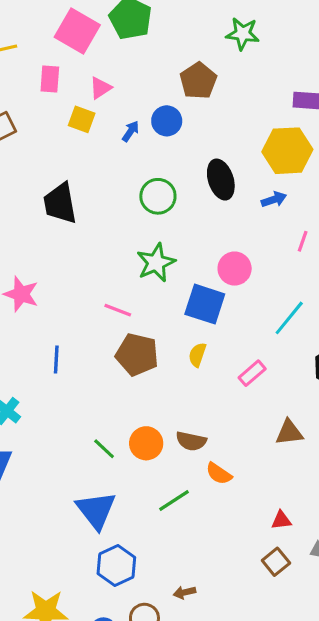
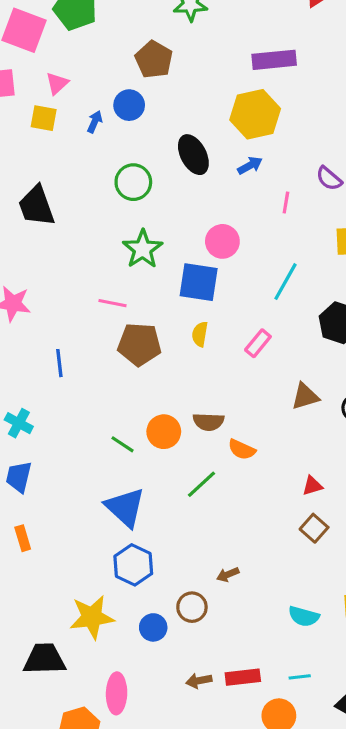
blue hexagon: (116, 565) -> (133, 565), moved

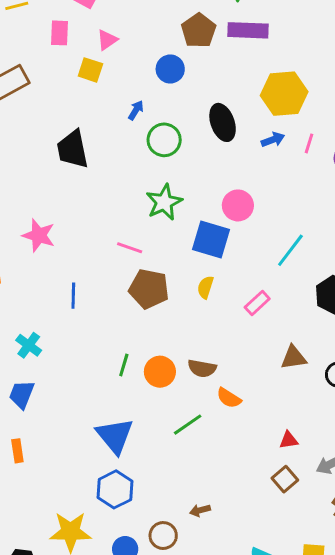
purple rectangle: (274, 60) -> (248, 30), moved
blue arrow: (95, 122) -> (136, 110), moved
pink line: (286, 202) -> (309, 143), moved
green line: (123, 444) -> (124, 365), moved, turned 65

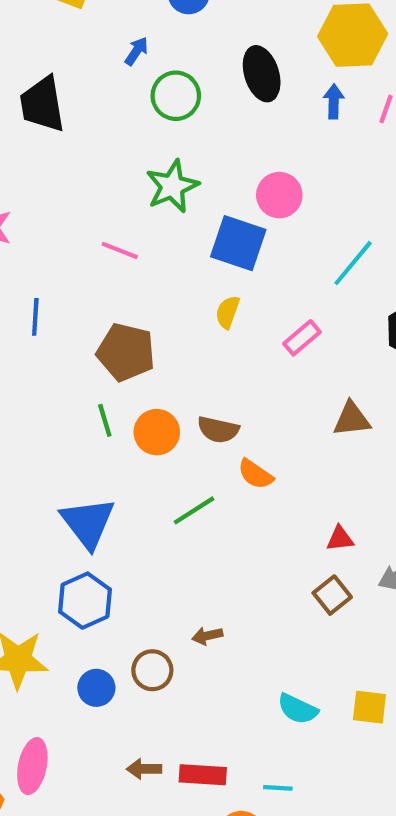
blue arrow: (273, 140) -> (334, 101), turned -70
brown pentagon: (149, 289) -> (126, 352), moved
green line: (124, 365) -> (105, 420), turned -35

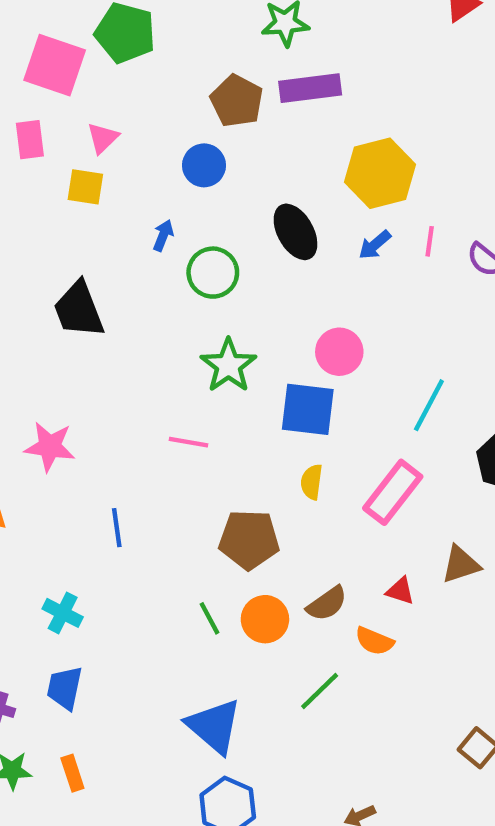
blue arrow: (334, 101) -> (375, 245), turned -120
pink rectangle: (302, 338) -> (393, 492), size x1.6
brown pentagon: (126, 352) -> (249, 540), moved
brown semicircle: (218, 430) -> (327, 604), turned -36
red triangle: (340, 539) -> (400, 591), moved, turned 36

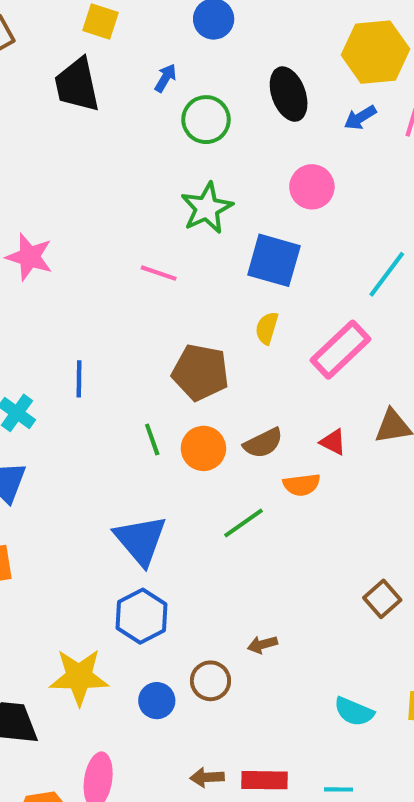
black trapezoid: (79, 310) -> (77, 85), moved
pink circle: (339, 352) -> (312, 187), moved
blue line: (117, 528) -> (79, 379), moved
orange semicircle: (374, 641) -> (302, 485), turned -39

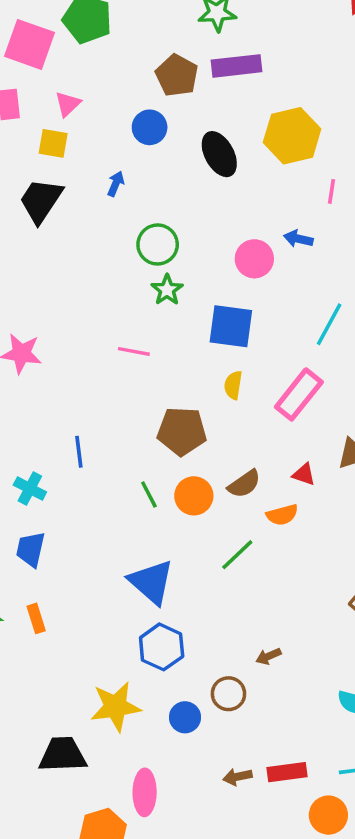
black trapezoid: (77, 85) -> (41, 201), turned 54
black ellipse: (289, 94) -> (219, 154), moved
blue arrow: (360, 118) -> (298, 239), moved, turned 52
green circle: (206, 120) -> (158, 244), moved
green star: (207, 208) -> (167, 290), size x0.7

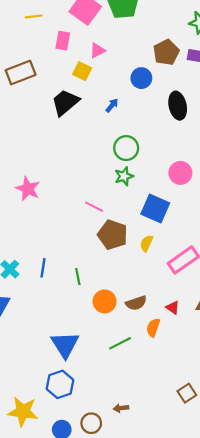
brown pentagon: (182, 431) -> (113, 235), moved
blue line: (79, 452) -> (43, 268), moved
green line: (149, 495) -> (78, 276), moved
orange semicircle: (282, 515) -> (153, 328), turned 108

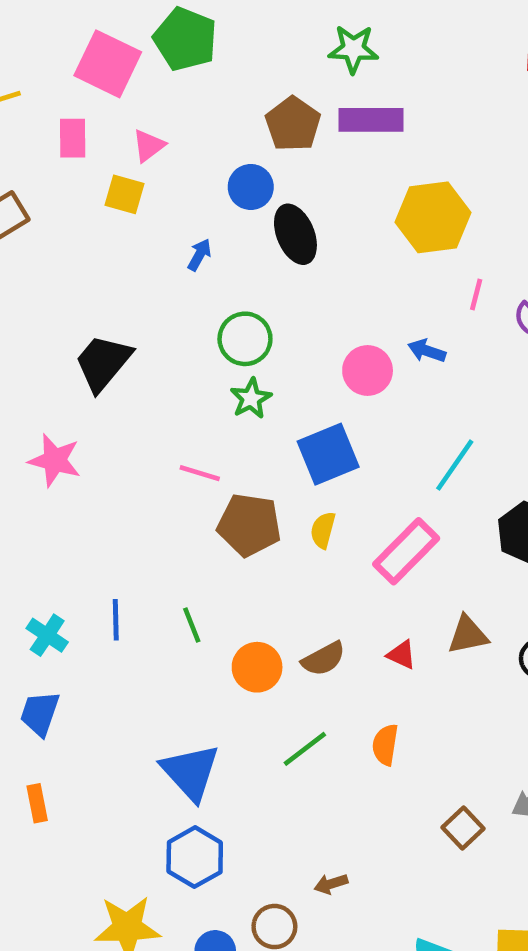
black trapezoid: (65, 102) -> (103, 363), moved
black ellipse: (178, 106) -> (295, 234), moved
blue square: (155, 208) -> (328, 454), turned -36
orange semicircle: (153, 328) -> (385, 745), moved

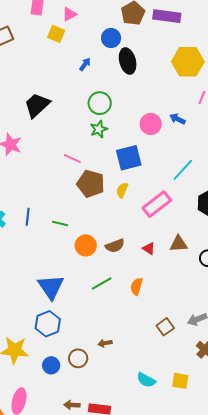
green line: (192, 625) -> (60, 223), turned -63

